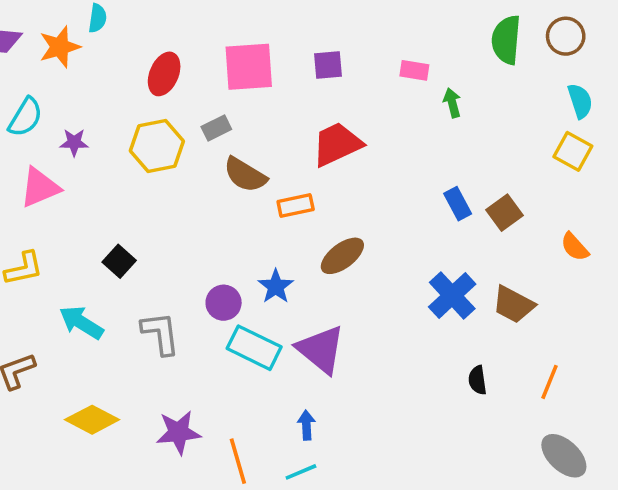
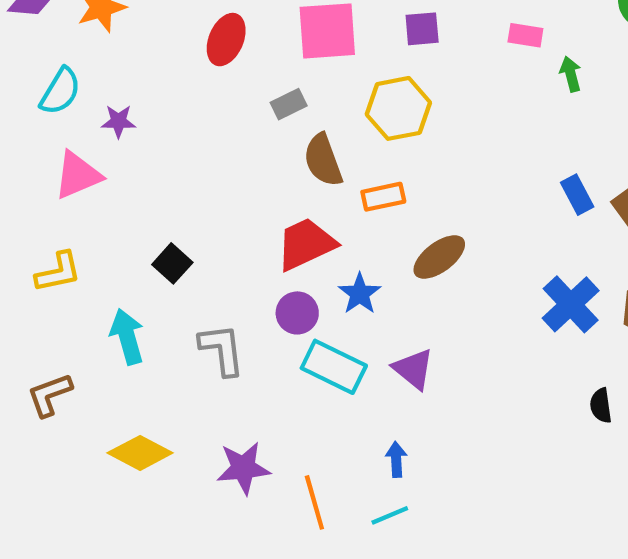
red trapezoid: (337, 144) -> (306, 244), moved
yellow hexagon: (157, 146) -> (398, 108), moved
brown semicircle: (245, 175) -> (323, 160), turned 39
cyan arrow: (81, 322) -> (127, 337), turned 42
purple triangle: (321, 350) -> (413, 369), size x0.7

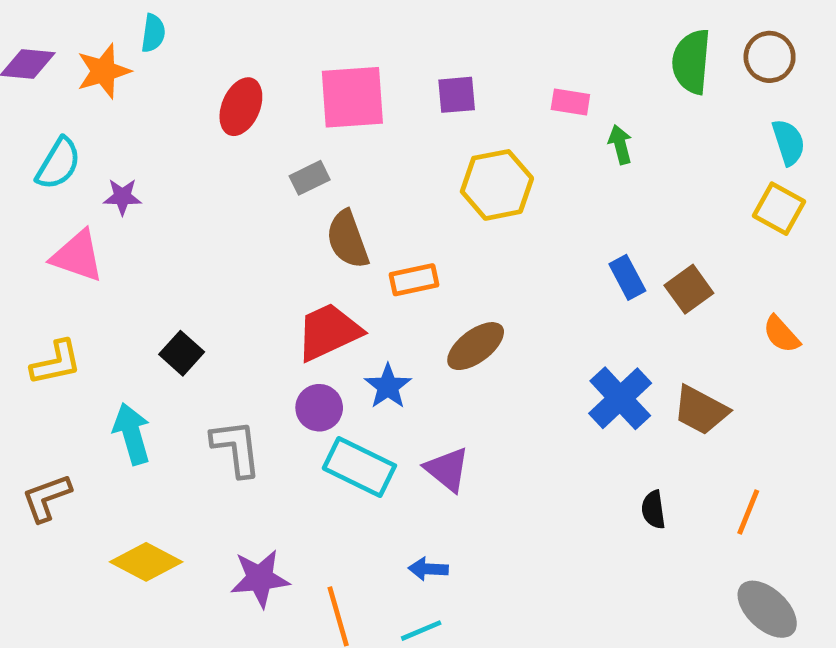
yellow hexagon: (398, 108) -> (497, 185), moved
pink triangle: (78, 175) -> (77, 256), turned 42
blue arrow: (396, 459) -> (428, 569), turned -84

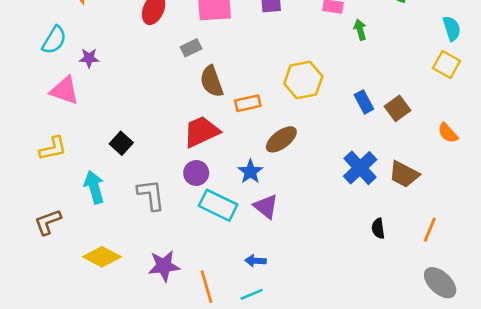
yellow hexagon: (497, 185) -> (303, 80), moved
blue star: (388, 386) -> (250, 172), moved

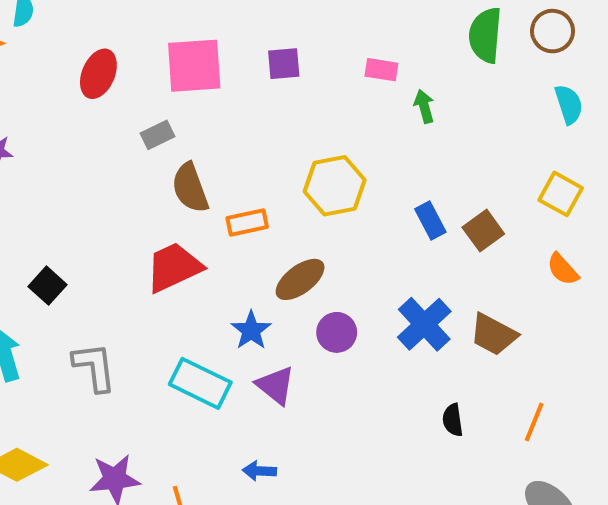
yellow square: (447, 65) -> (561, 194), moved
purple circle: (196, 173) -> (337, 332), moved

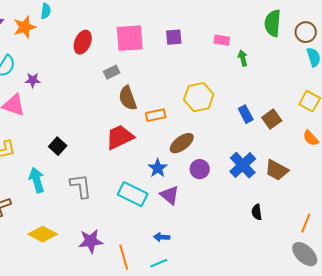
brown circle: (553, 31) -> (306, 32), moved
orange line: (534, 422) -> (306, 223), moved

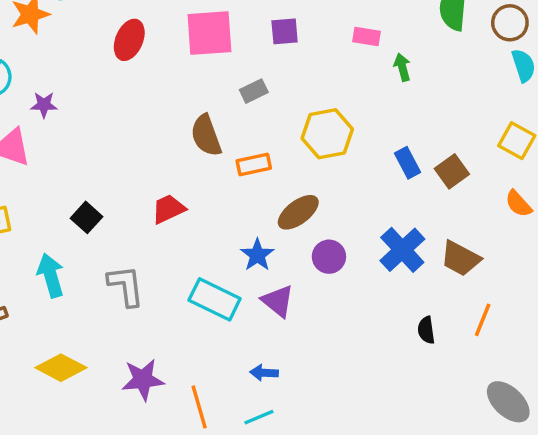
gray rectangle: (112, 72) -> (254, 91), moved
red trapezoid: (120, 137) -> (168, 209), moved, size x0.7
orange line: (306, 223) -> (483, 320), moved

